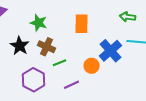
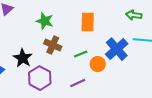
black star: (20, 46) -> (23, 58), moved
green line: (60, 63) -> (81, 54), moved

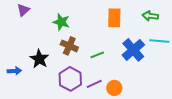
orange rectangle: (88, 22) -> (114, 18), moved
orange circle: (98, 64) -> (114, 88), moved
purple hexagon: (40, 78) -> (70, 79), moved

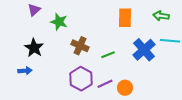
green star: (61, 22) -> (59, 22), moved
black star: (39, 59) -> (34, 48), moved

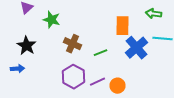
orange rectangle: (125, 18) -> (122, 26), moved

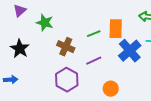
green line: (100, 53) -> (94, 34), moved
blue arrow: (18, 69) -> (11, 80), moved
purple line: (98, 82) -> (94, 61), moved

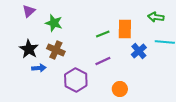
brown cross: (66, 47) -> (56, 50), moved
blue cross: (130, 51) -> (139, 51), size x0.7
blue arrow: (11, 80) -> (39, 68), moved

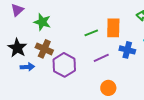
blue cross: (139, 51) -> (127, 50), turned -35
purple line: (103, 61) -> (101, 58), moved
purple hexagon: (76, 80) -> (64, 65), moved

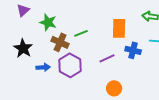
green line: (91, 33) -> (81, 33), moved
brown cross: (44, 49) -> (60, 42), moved
blue arrow: (27, 67) -> (43, 67), moved

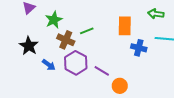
green star: (48, 22) -> (54, 20), turned 30
purple line: (107, 58) -> (102, 71), moved, turned 56
blue arrow: (43, 67) -> (49, 65), turned 40

